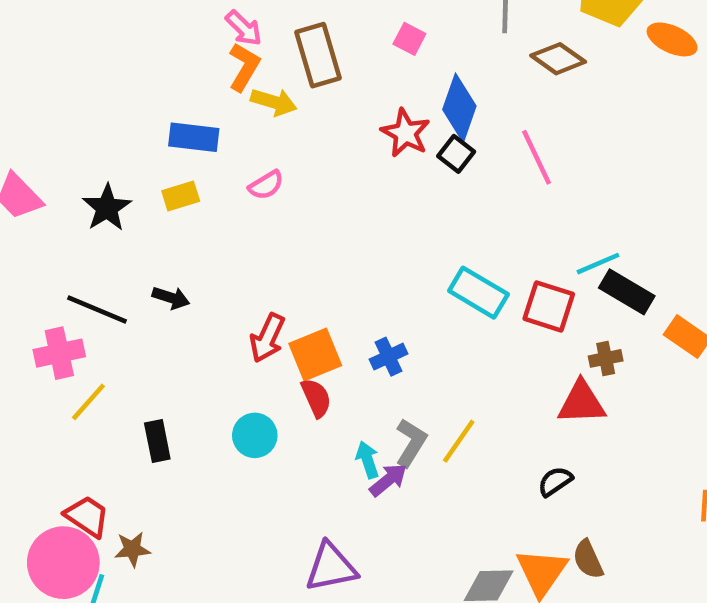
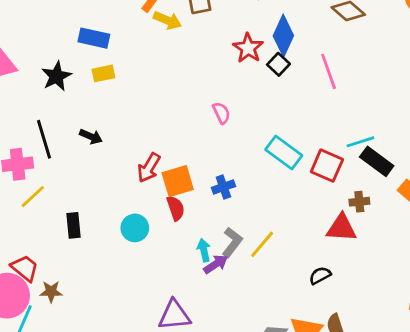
blue rectangle: (194, 137) -> (94, 38), moved
pink semicircle: (266, 185) -> (221, 113), moved, turned -90
black line: (97, 309) -> (44, 139), turned 45

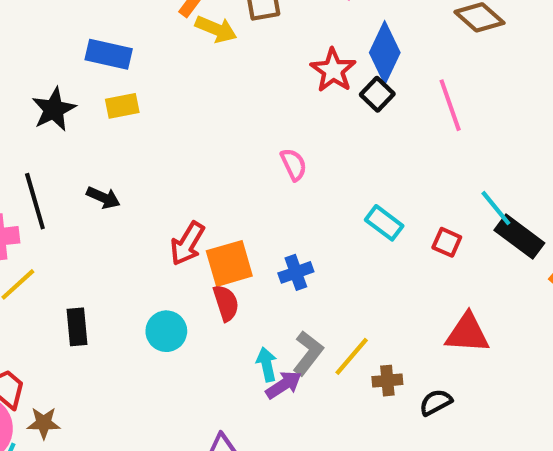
cyan line: (360, 142) -> (496, 208), turned 68
cyan rectangle: (284, 153) -> (384, 223), size x0.7
red square: (327, 166) -> (447, 242), size x0.6
brown cross: (359, 202) -> (387, 381), moved

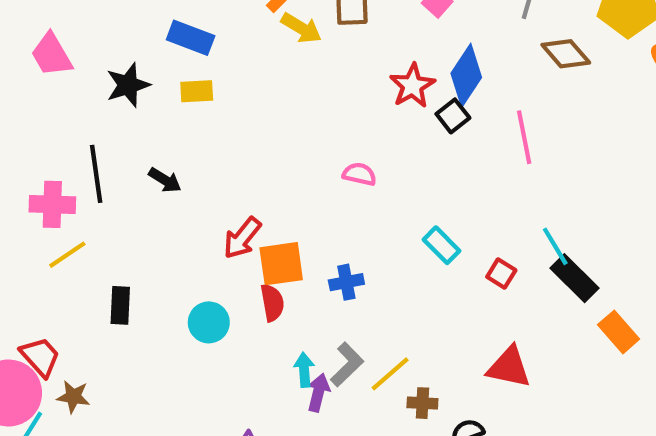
pink semicircle: (294, 165) -> (359, 174), turned -60
purple arrow: (284, 385) -> (318, 393), turned -51

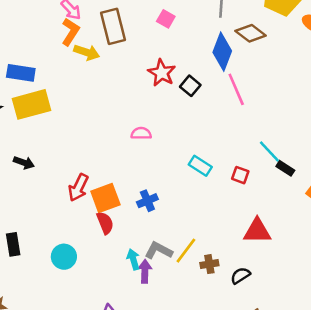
blue diamond: (466, 75) -> (222, 52), moved
yellow rectangle: (197, 91) -> (32, 104), size x1.8
black rectangle: (574, 278) -> (285, 168), size x0.6
cyan circle: (209, 322) -> (64, 257), moved
gray L-shape: (347, 364) -> (159, 251), turned -96

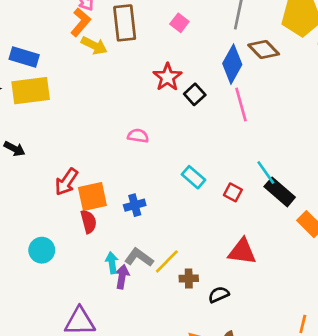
black rectangle: (285, 168) -> (280, 192), size x1.6

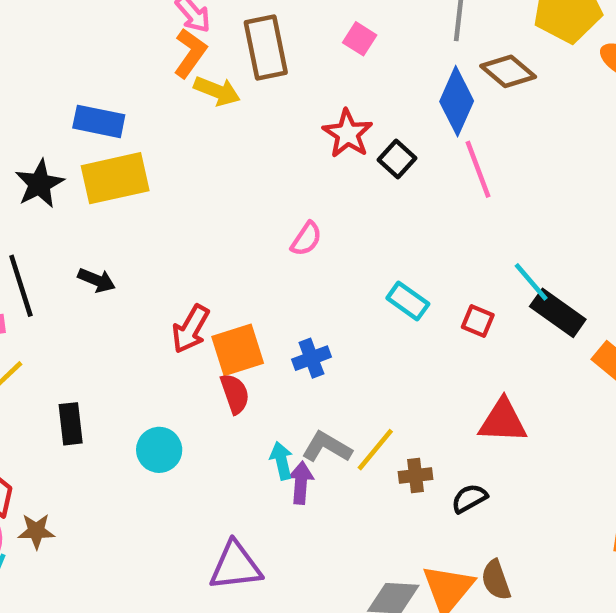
pink semicircle: (138, 136) -> (306, 239), turned 120

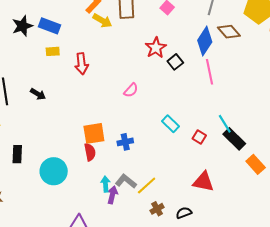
yellow rectangle: (115, 178) -> (53, 51), size x0.5
black star: (39, 184) -> (22, 26), moved
red arrow: (191, 329) -> (82, 64), moved, turned -45
cyan circle: (159, 450) -> (54, 171), size x1.4
brown cross: (415, 475) -> (157, 209), moved, turned -32

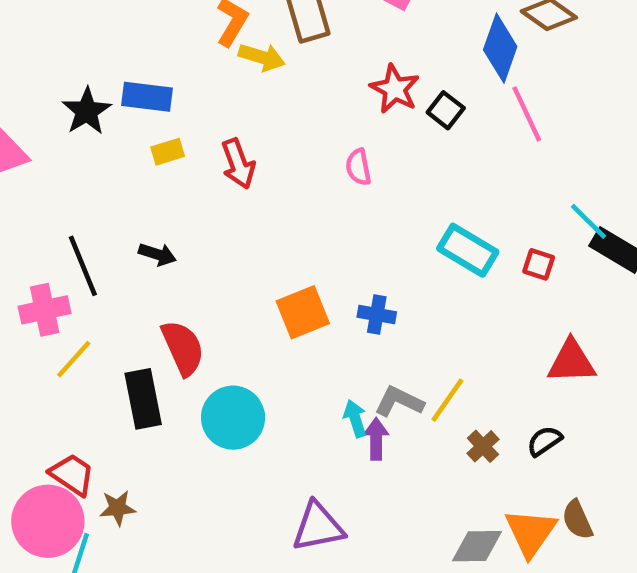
pink semicircle: (131, 90) -> (358, 167), moved, turned 140
cyan rectangle: (170, 124) -> (468, 250), size x1.4
blue cross: (125, 142) -> (377, 314), turned 35
red semicircle: (90, 152) -> (183, 348), moved, size x1.4
black rectangle: (17, 154) -> (143, 399), size x1.4

